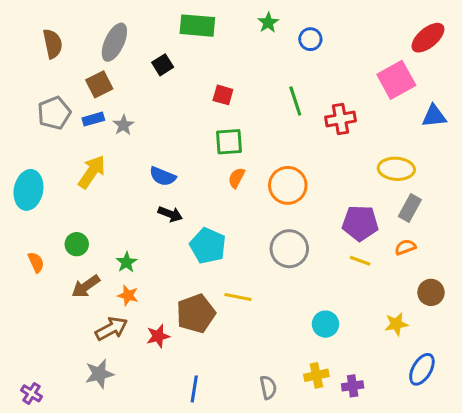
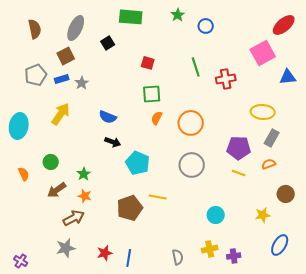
red star: (158, 336) -> (105, 253), moved

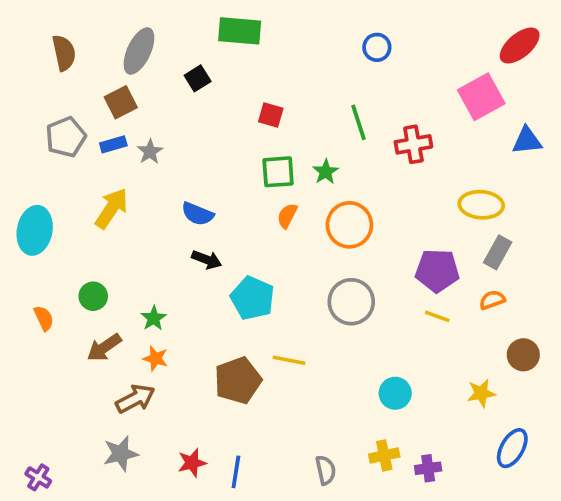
green star: (178, 15) -> (326, 172), moved

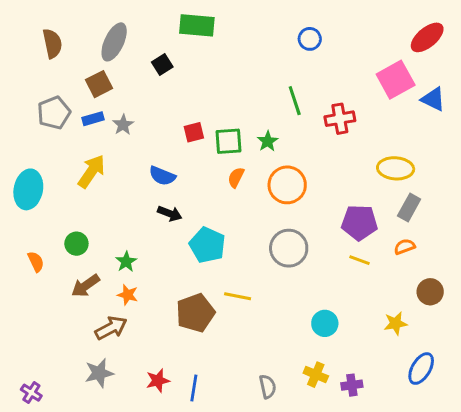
red square: (271, 115) -> (194, 132), moved, turned -30
blue triangle: (527, 141) -> (433, 99), moved, turned 32
yellow cross: (384, 455) -> (316, 375), turned 35

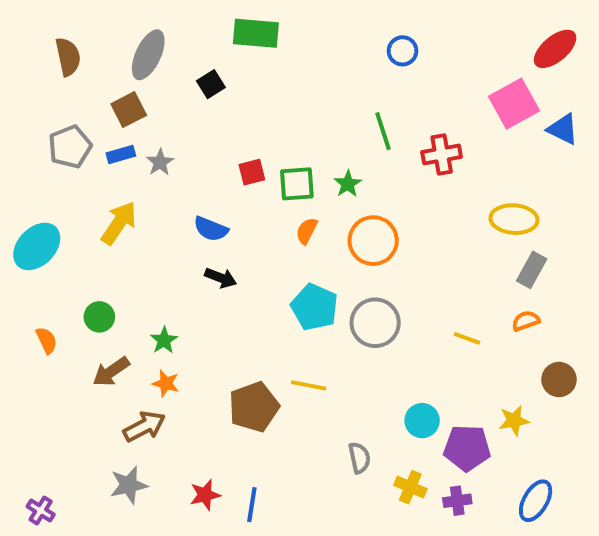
cyan ellipse: (28, 189) -> (37, 246), turned 33
purple pentagon: (359, 223) -> (467, 448), moved
cyan pentagon: (207, 245) -> (314, 307), moved
blue ellipse: (421, 369) -> (536, 501), moved
gray semicircle: (268, 387) -> (359, 458), moved

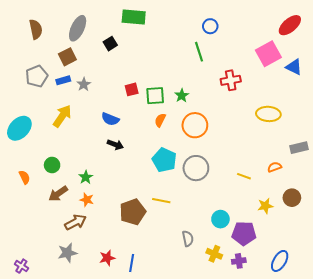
green line: (383, 131) -> (199, 52), moved
gray rectangle: (532, 270) -> (299, 148), moved, turned 48
yellow star: (514, 421) -> (265, 206), moved

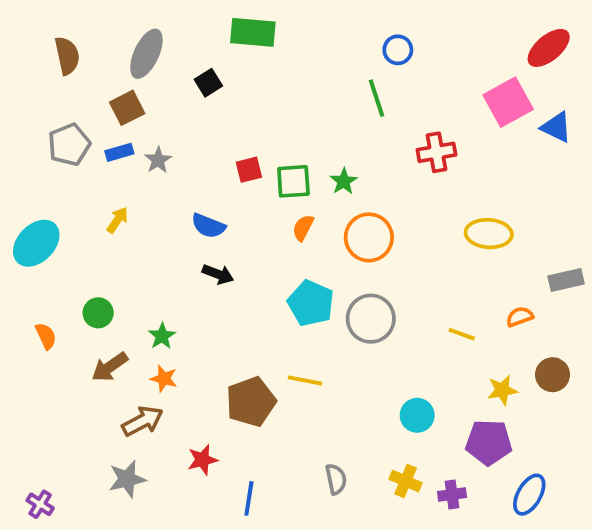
yellow ellipse: (268, 114) -> (489, 234), moved
yellow arrow: (62, 116) -> (117, 220), size x0.6
purple pentagon: (244, 233) -> (489, 442), moved
gray semicircle: (188, 238) -> (336, 479), moved
red star: (107, 258) -> (203, 460), moved

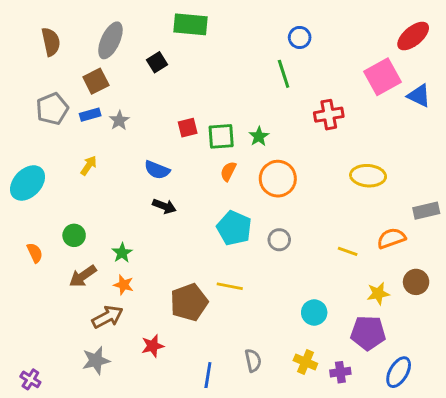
orange semicircle: (520, 317) -> (391, 238), size x1.4
gray circle: (371, 319) -> (279, 240), size x0.6
blue line: (249, 498) -> (208, 375), moved

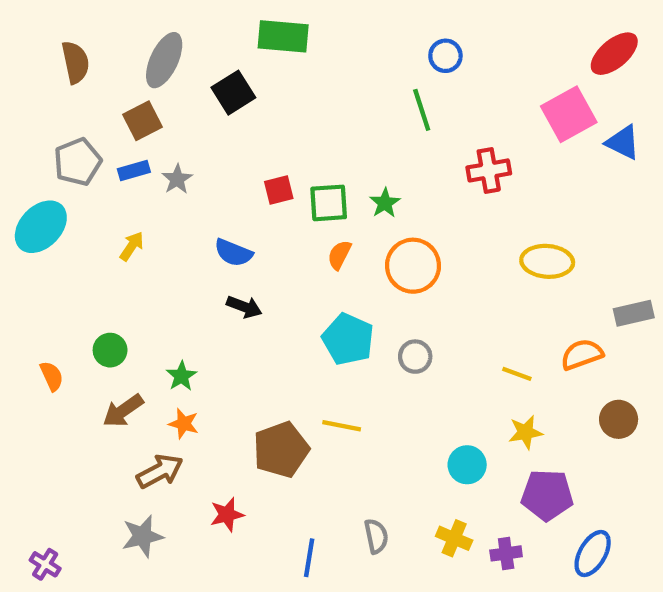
black square: (157, 62) -> (233, 93), size x1.4
cyan ellipse: (28, 183) -> (41, 227), moved
yellow star: (378, 294) -> (526, 432), moved

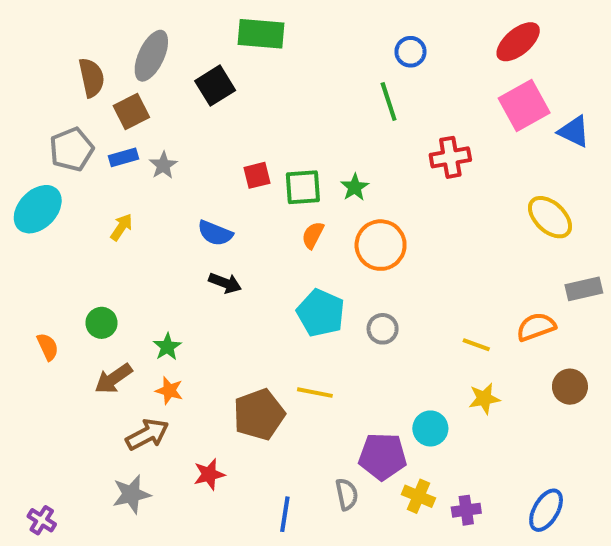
red ellipse: (614, 54) -> (518, 42), moved
brown semicircle: (75, 62) -> (92, 78), moved
yellow ellipse: (547, 261) -> (550, 217), moved, turned 39
purple pentagon: (547, 495) -> (383, 456), moved

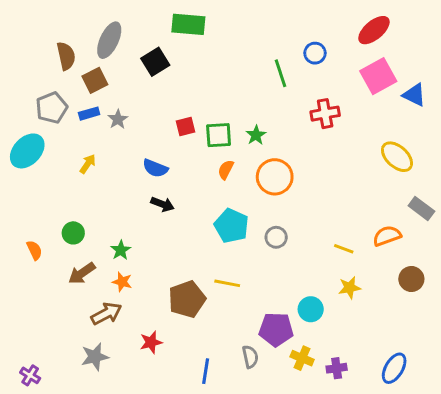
blue circle: (410, 52) -> (315, 53), moved
gray rectangle: (584, 289) -> (421, 208), turned 50

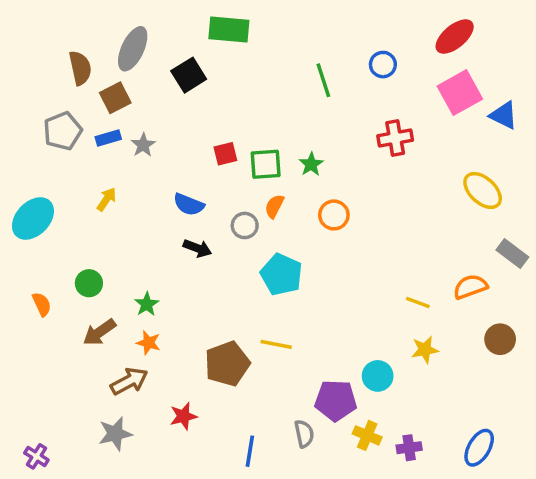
green line: (280, 73) -> (323, 80), moved
cyan ellipse: (27, 151) -> (33, 218), moved
orange circle: (275, 177) -> (334, 215), size x0.7
gray circle: (276, 237) -> (245, 225), moved

